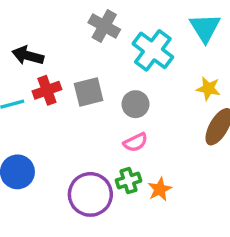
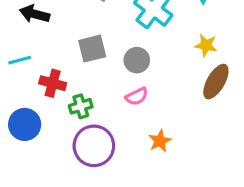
red cross: (47, 90) -> (53, 83), moved, turned 35
green cross: (129, 181) -> (81, 106), moved

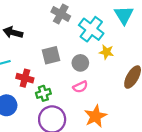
yellow star: (206, 45) -> (106, 52), moved
orange star: (160, 141) -> (96, 116), size x1.5

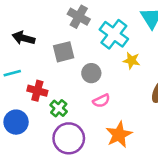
gray square: (51, 55) -> (64, 52), moved
gray circle: (80, 63) -> (91, 73), moved
green cross: (43, 93) -> (59, 108), turned -32

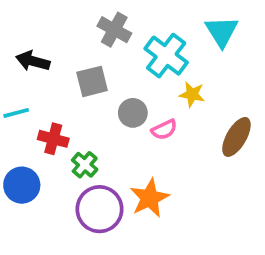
pink semicircle: (101, 101) -> (164, 130), moved
orange star: (119, 135) -> (149, 198), moved

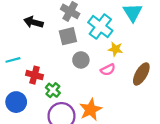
black arrow: (33, 61) -> (33, 22), moved
gray square: (92, 81) -> (68, 36), moved
pink semicircle: (164, 130) -> (108, 70), moved

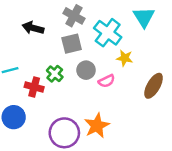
pink semicircle: (108, 70) -> (107, 81), moved
green cross: (53, 90) -> (55, 74), moved

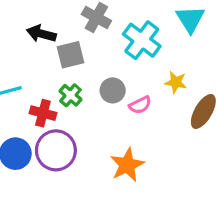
gray square: (72, 44) -> (70, 55), moved
yellow star: (125, 58) -> (176, 82), moved
purple circle: (64, 133) -> (56, 150), moved

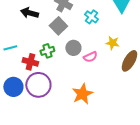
cyan cross: (142, 40) -> (91, 17), size x0.6
gray square: (70, 55) -> (58, 26), moved, turned -30
green cross: (70, 95) -> (47, 51), turned 32

